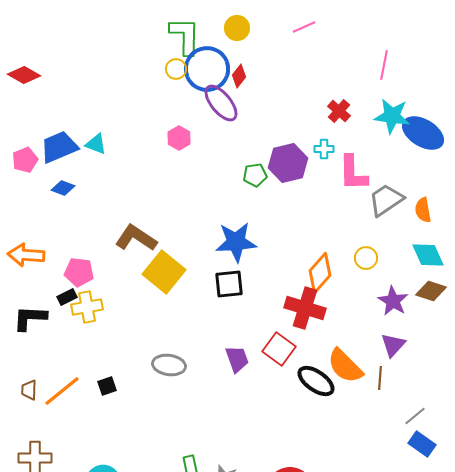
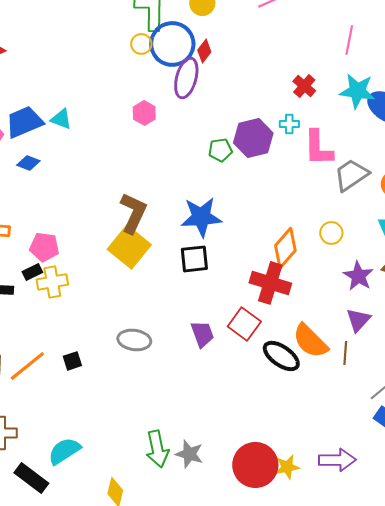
purple ellipse: (221, 103) -> (186, 78), turned 54
brown L-shape: (136, 238) -> (133, 213), moved, turned 81

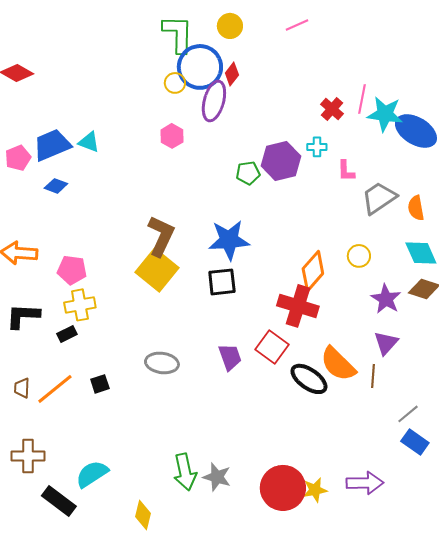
pink line: (349, 40) -> (362, 99), moved
yellow circle: (141, 44) -> (175, 83), moved
pink L-shape: (318, 148) -> (346, 171), size x0.6
black rectangle: (32, 272) -> (67, 334), moved

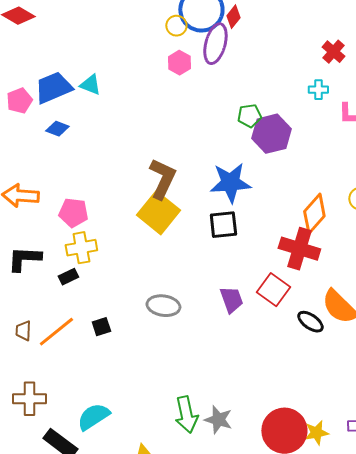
pink hexagon: (172, 136) -> (179, 63), moved
purple hexagon: (281, 161) -> (271, 134), moved
black ellipse: (309, 379) -> (310, 322), size x0.7

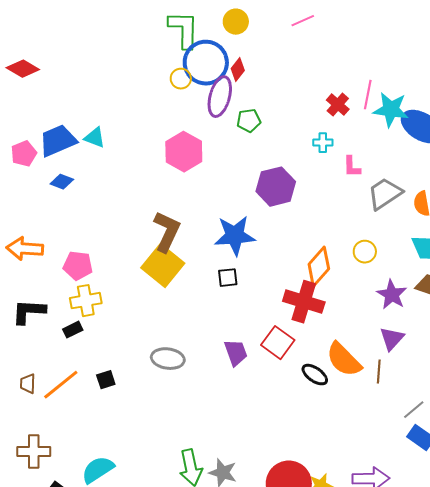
pink hexagon: (179, 63) -> (184, 152), moved, size x1.6
green pentagon: (249, 116) -> (249, 121), moved
black square: (223, 225) -> (228, 278), size x0.7

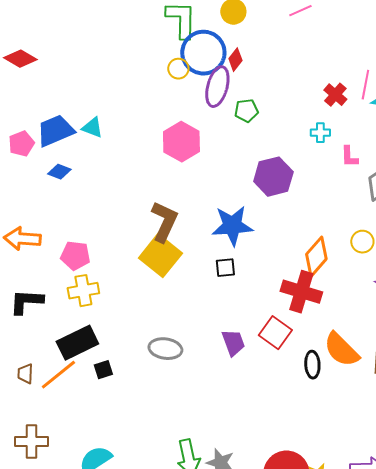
black rectangle: (73, 330) -> (77, 343), moved, size x2.0
black ellipse: (315, 375) -> (312, 365), turned 52

